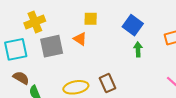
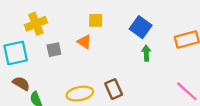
gray square: (52, 46) -> (54, 50), size x0.6

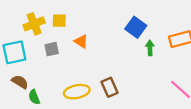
yellow square: (96, 20) -> (59, 21), moved
green arrow: (146, 53) -> (150, 48), moved

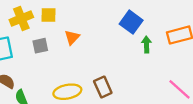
orange triangle: (81, 41) -> (72, 37), turned 40

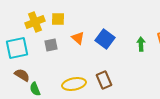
blue square: (131, 22) -> (105, 39), moved
orange triangle: (72, 37) -> (78, 38), turned -32

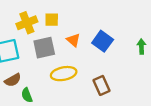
gray square: (51, 45) -> (44, 48), size x1.5
brown semicircle: (22, 75) -> (13, 80), turned 119
yellow ellipse: (74, 84) -> (64, 74), moved

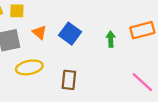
brown rectangle: (101, 85) -> (69, 80), turned 30

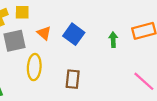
yellow ellipse: (29, 67) -> (34, 67), turned -75

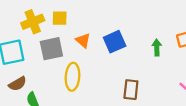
blue square: (74, 34) -> (115, 42), turned 30
brown rectangle: (73, 79) -> (131, 90), moved

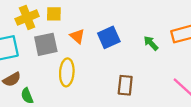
green arrow: (157, 47) -> (151, 43), turned -42

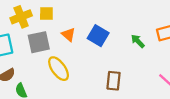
blue square: (109, 37) -> (98, 36), turned -35
yellow ellipse: (67, 72) -> (59, 69), turned -40

